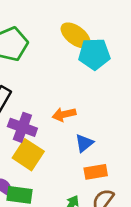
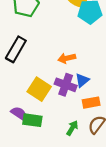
purple cross: (22, 127) -> (66, 85), moved

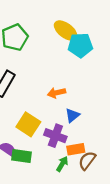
purple cross: (66, 85) -> (55, 136), moved
orange rectangle: (91, 103) -> (76, 149), moved

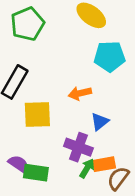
cyan pentagon: (80, 45) -> (110, 56), moved
yellow square: (28, 124) -> (37, 115), moved, turned -35
green arrow: (62, 164) -> (87, 168), moved

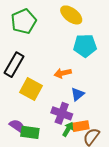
yellow square: (37, 115) -> (31, 89), turned 30

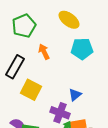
orange arrow: (63, 73) -> (44, 52), moved, turned 77

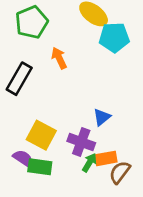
cyan pentagon: (82, 49) -> (114, 37), moved
yellow square: (31, 90) -> (41, 135), moved

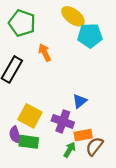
green pentagon: (32, 22) -> (22, 23), turned -30
purple semicircle: (23, 158) -> (15, 135), turned -144
green arrow: (89, 163) -> (70, 150), moved

